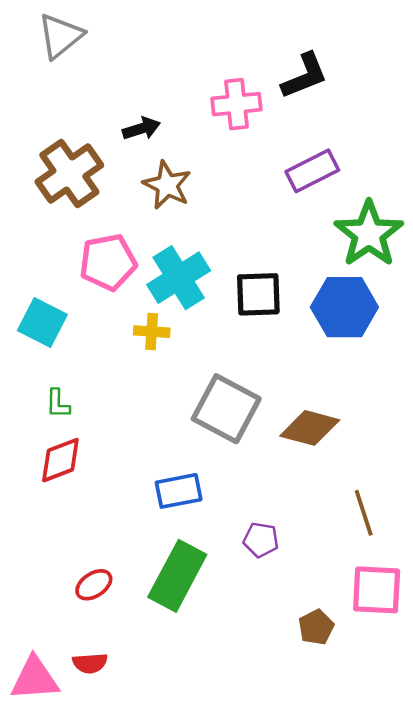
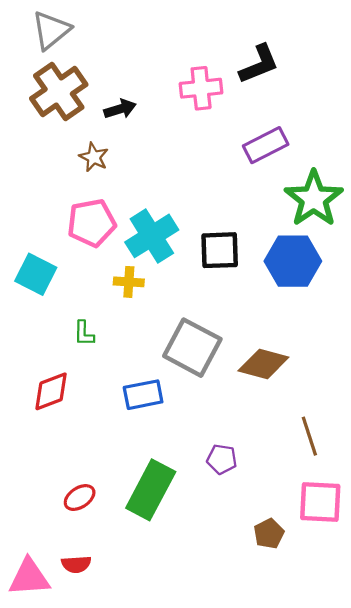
brown cross: (69, 173) -> (59, 92), moved
brown star: (167, 185) -> (94, 157), moved, size x0.7
green L-shape: (58, 404) -> (84, 333), moved
blue rectangle: (179, 491) -> (143, 395), moved

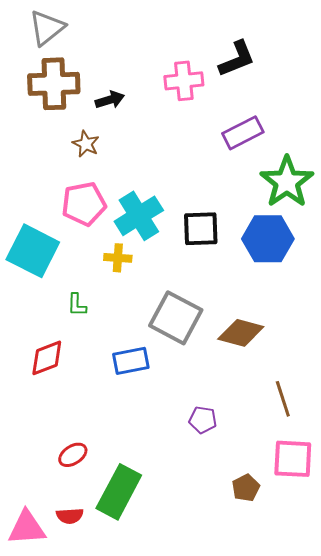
brown cross: (59, 92) -> (54, 84), turned 33
cyan square: (36, 274) -> (33, 251), size x1.4
green rectangle: (151, 490) -> (119, 492), moved

